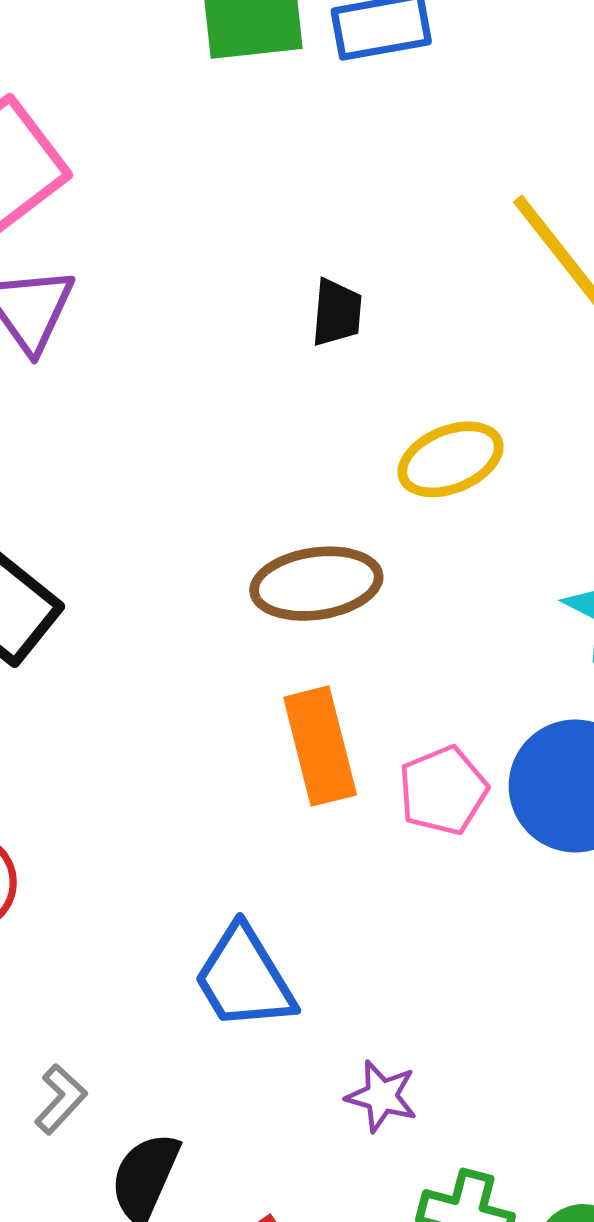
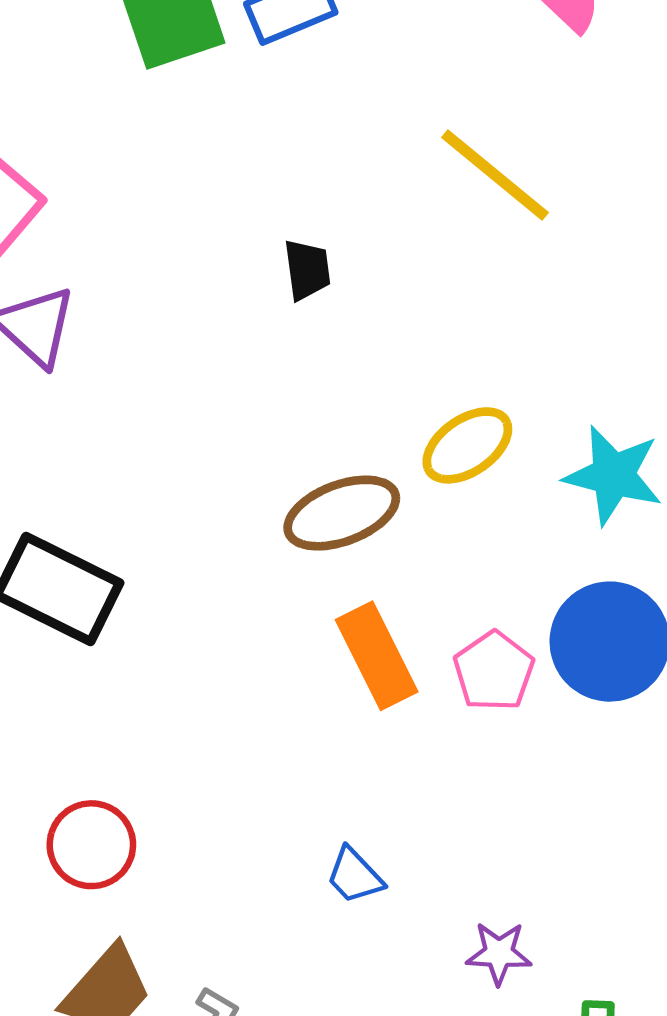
yellow ellipse: (450, 459) -> (467, 445), moved
blue trapezoid: (244, 978) -> (355, 876), size x0.6

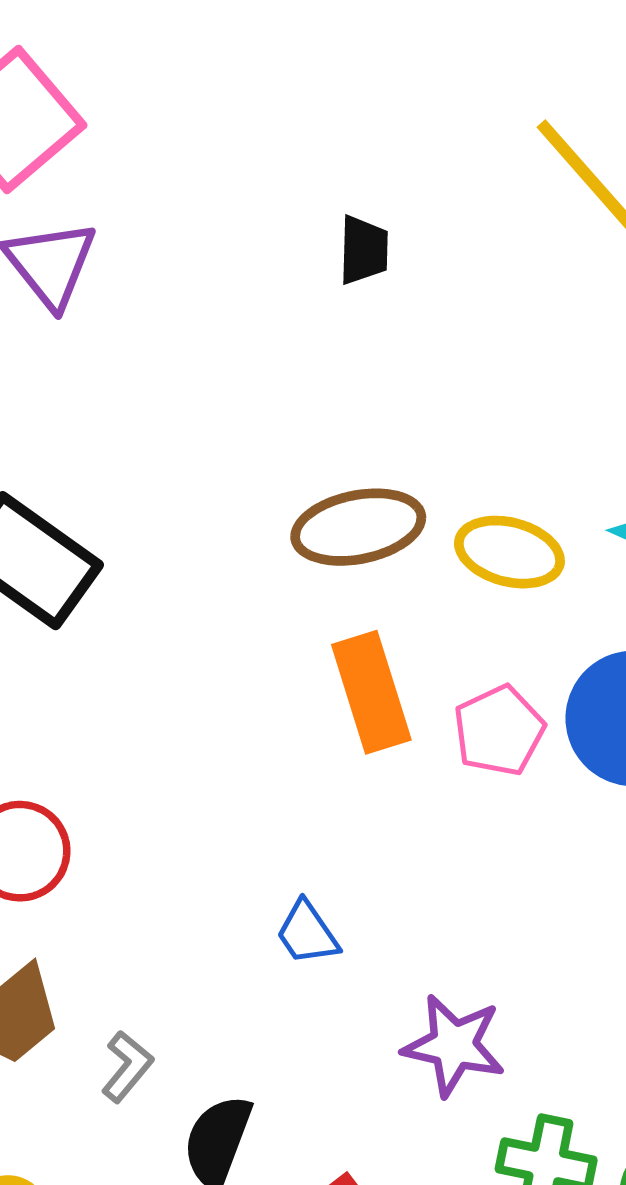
yellow ellipse: (467, 445) -> (509, 552), moved, turned 40
purple star: (499, 953) -> (454, 1045), size x1.4

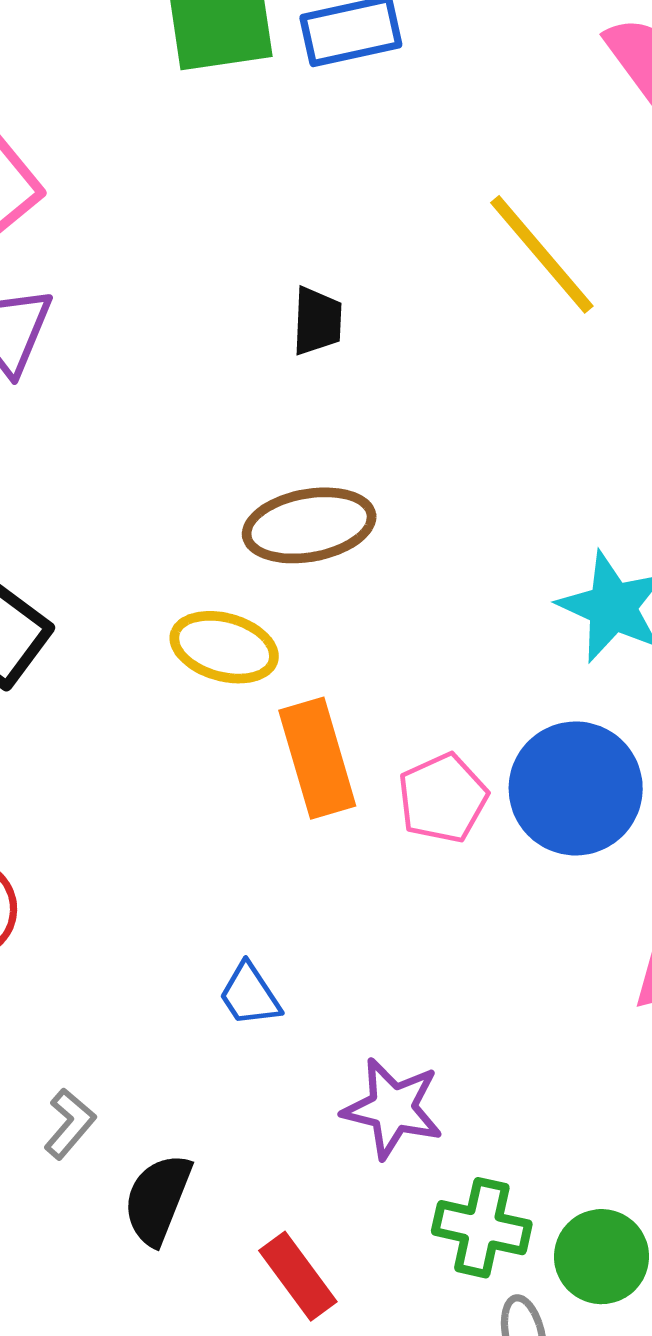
brown ellipse: (358, 527) -> (309, 525), moved
yellow ellipse: (509, 552) -> (224, 647), moved

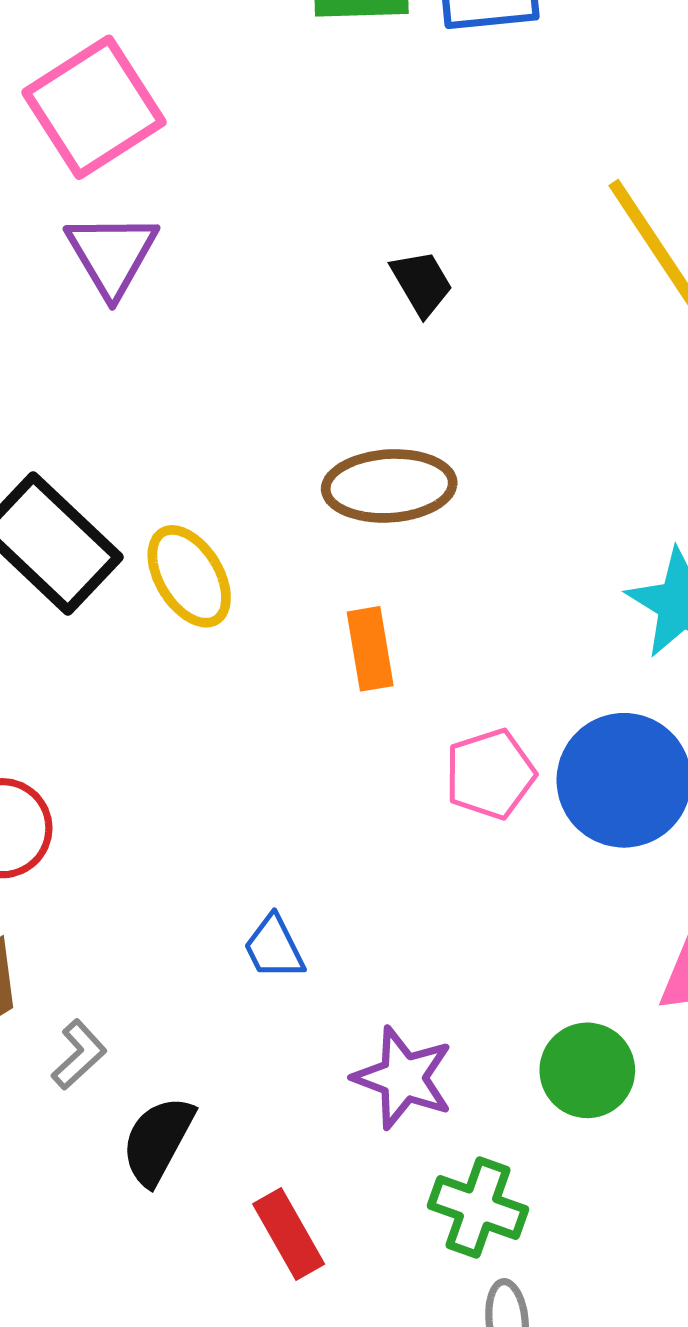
black trapezoid: (317, 321) -> (422, 283), turned -40
yellow ellipse: (224, 647) -> (189, 576), moved, turned 36
orange rectangle: (317, 758) -> (370, 649), moved, size x0.7
green circle: (602, 1257) -> (587, 1070), moved

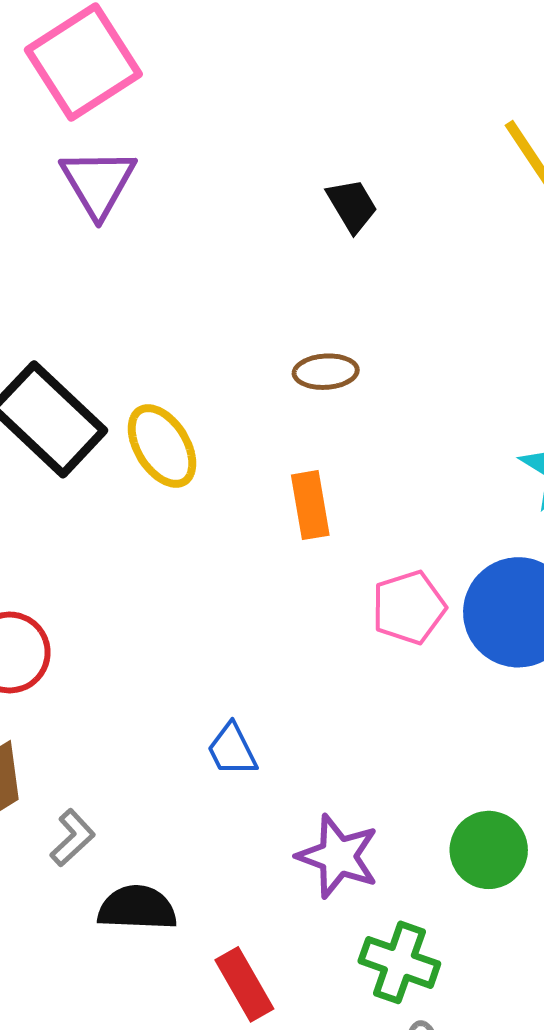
brown ellipse: (389, 486) -> (326, 372), size x0.6
black semicircle: (158, 1140) -> (137, 908), turned 64

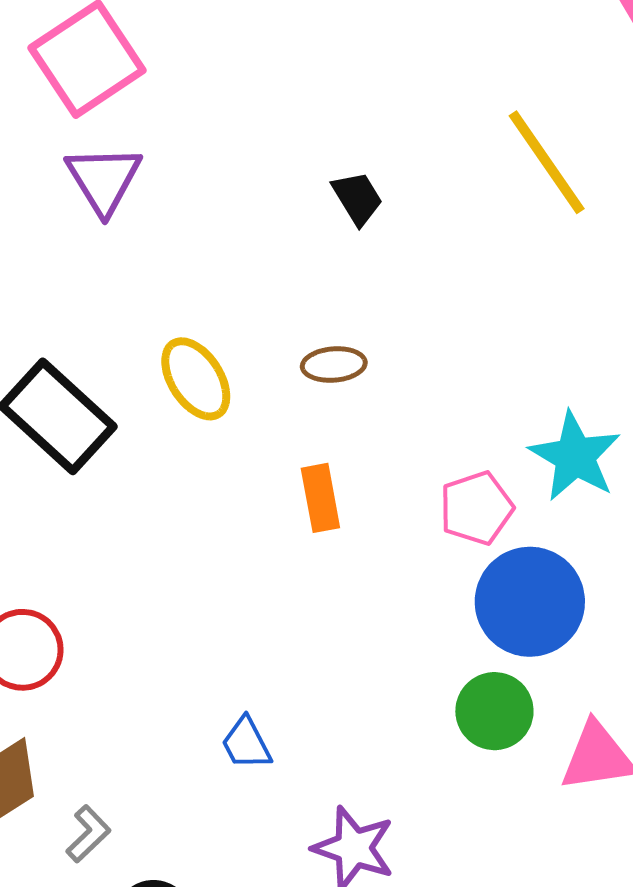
yellow ellipse: (162, 446) -> (196, 379), moved
pink pentagon: (409, 607) -> (476, 508), moved
green circle: (489, 850) -> (494, 711), moved

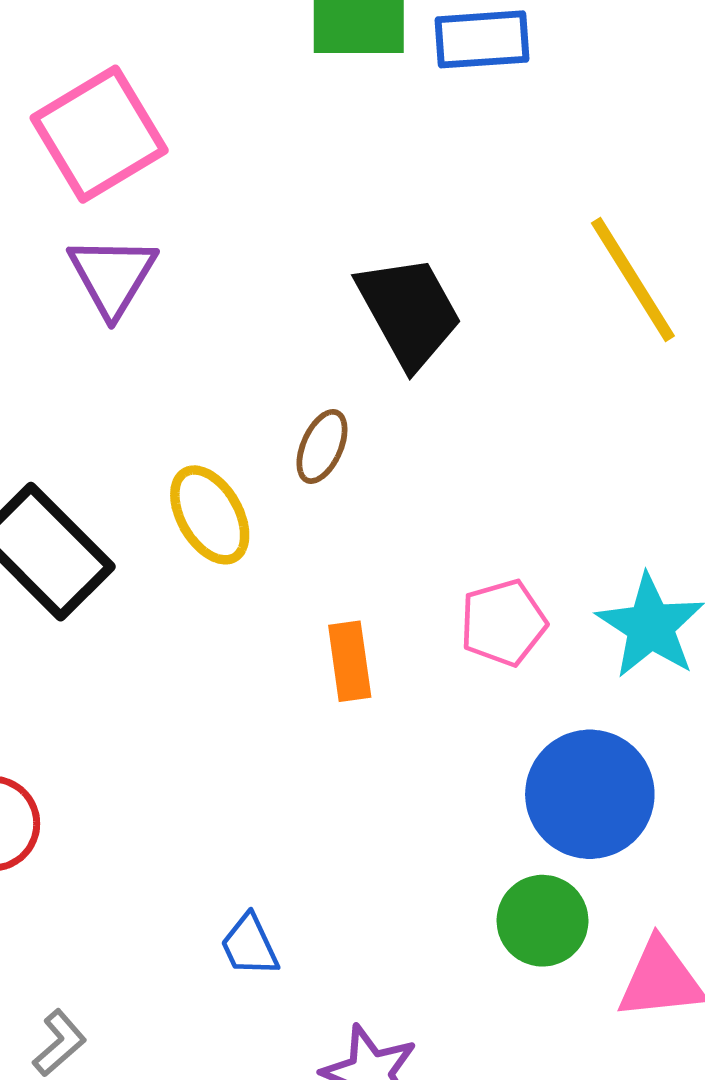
black trapezoid: (357, 198) -> (409, 312), size x1.8
brown ellipse: (334, 365) -> (322, 446), moved, turned -64
pink pentagon: (476, 508) -> (503, 623), moved

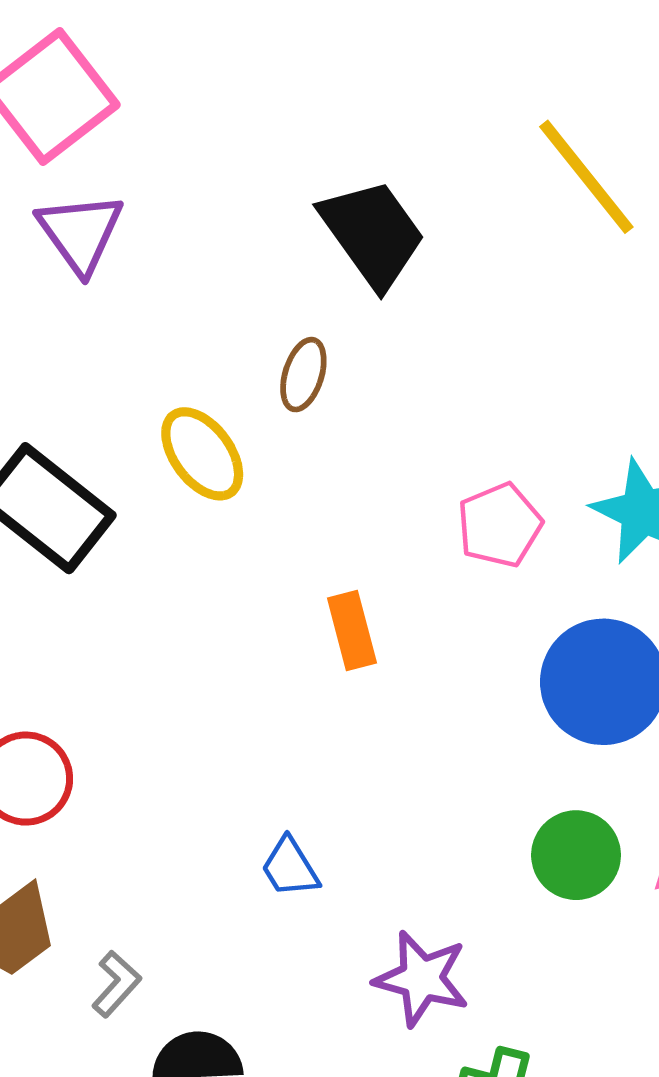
orange rectangle: (350, 661) -> (352, 630), moved
green circle: (542, 921) -> (576, 855), moved

